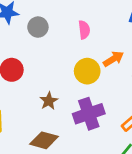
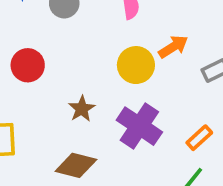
purple cross: (89, 114) -> (139, 126), turned -36

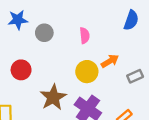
brown star: (82, 109) -> (53, 97), size x1.6

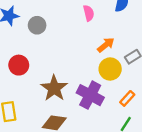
pink semicircle: (85, 35) -> (89, 13), moved
yellow circle: (87, 72) -> (110, 69), moved

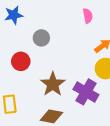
gray circle: (37, 25) -> (41, 38), moved

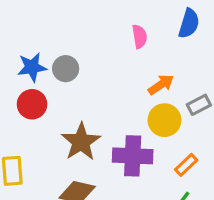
blue star: (14, 15) -> (32, 67), moved
purple cross: (86, 92) -> (133, 156), turned -30

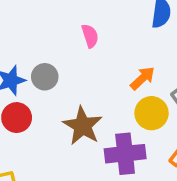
pink semicircle: (139, 36) -> (90, 36), moved
brown star: (81, 142) -> (83, 126), moved

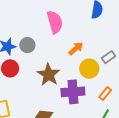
pink semicircle: (90, 36) -> (55, 22), size x1.6
orange arrow: (143, 78) -> (76, 49), moved

